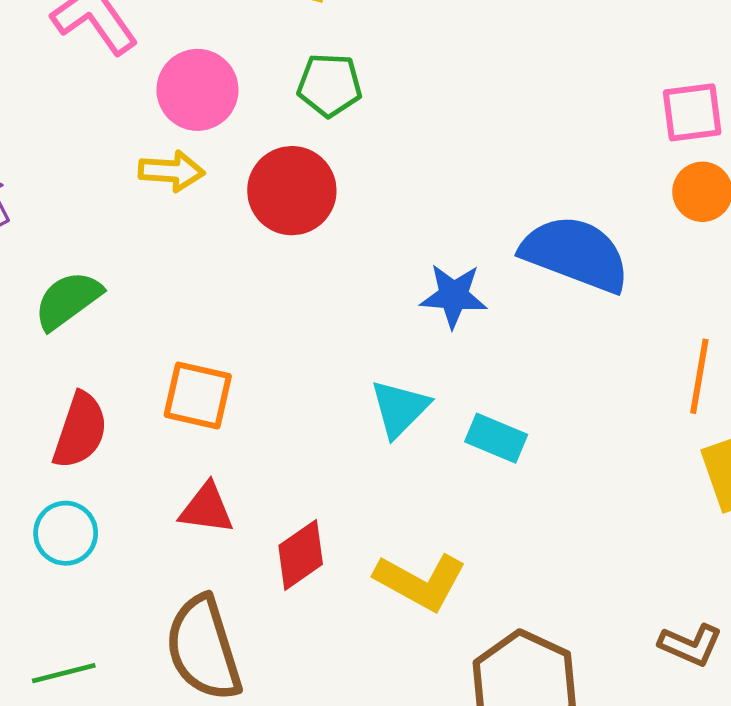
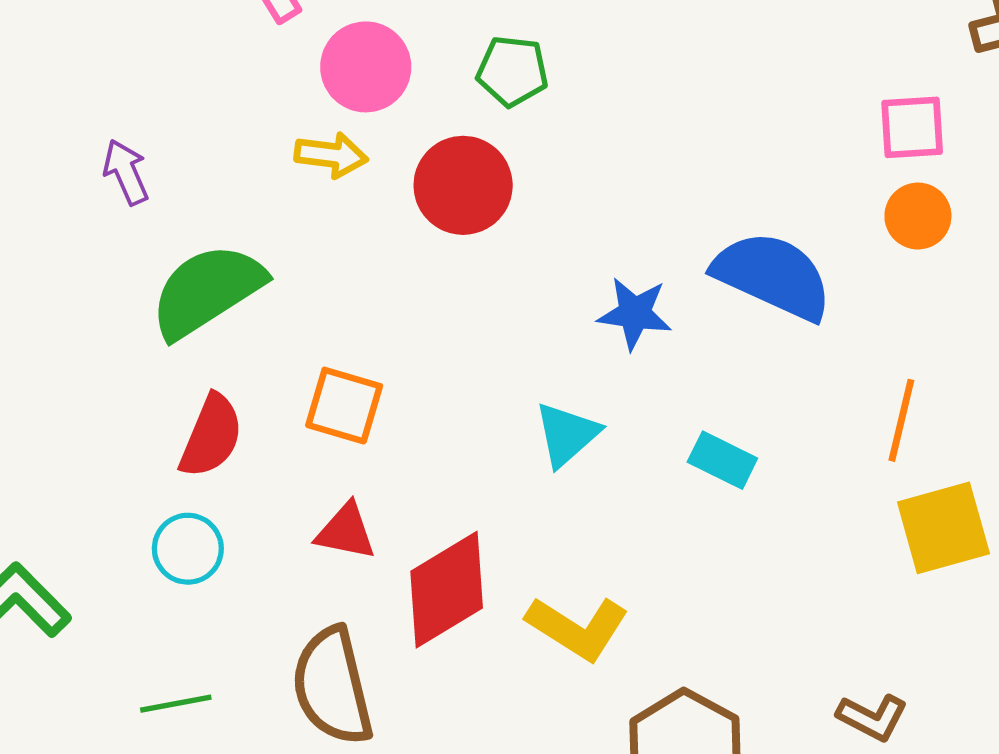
green semicircle: (68, 300) -> (207, 291), size x1.5
cyan rectangle: (496, 438) -> (722, 460), moved
red diamond: (301, 555) -> (447, 590), size x1.5

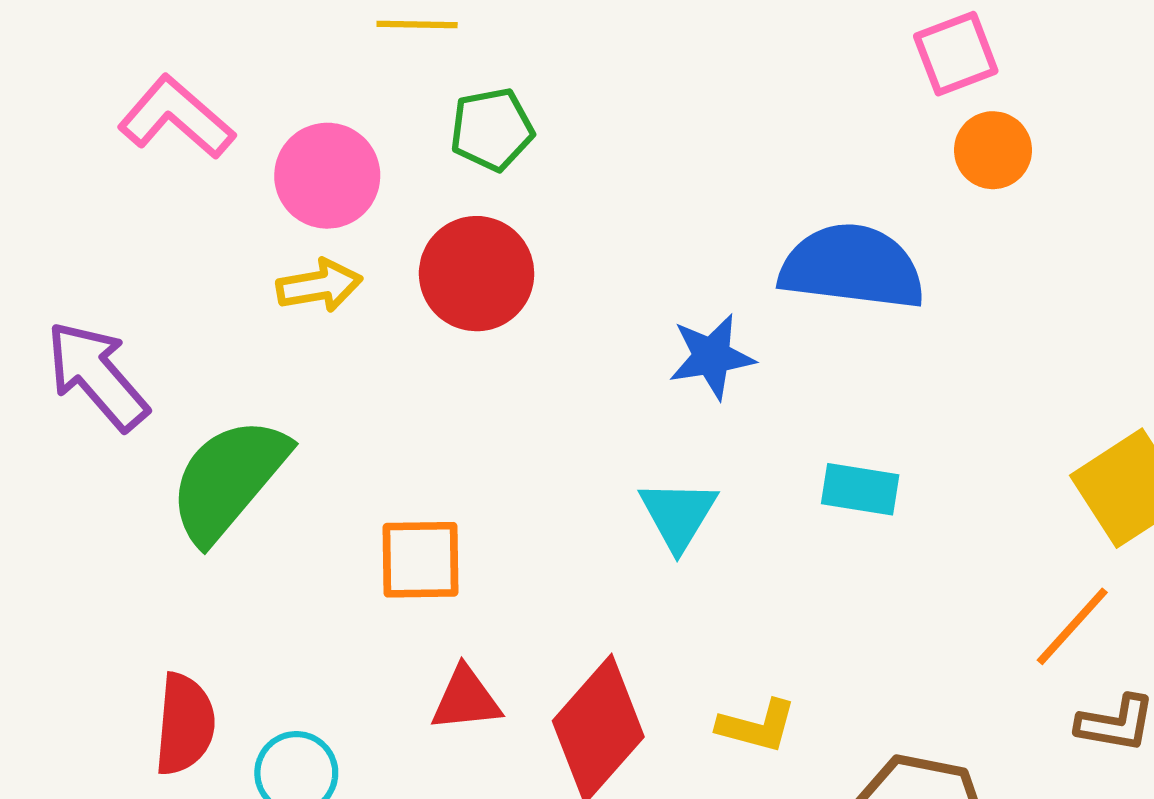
purple arrow: (126, 172) -> (97, 376), size x1.6
orange line: (901, 420) -> (1072, 626), moved, turned 46
red semicircle: (211, 436) -> (185, 724), moved
yellow L-shape: (577, 628) -> (757, 726), size x0.7

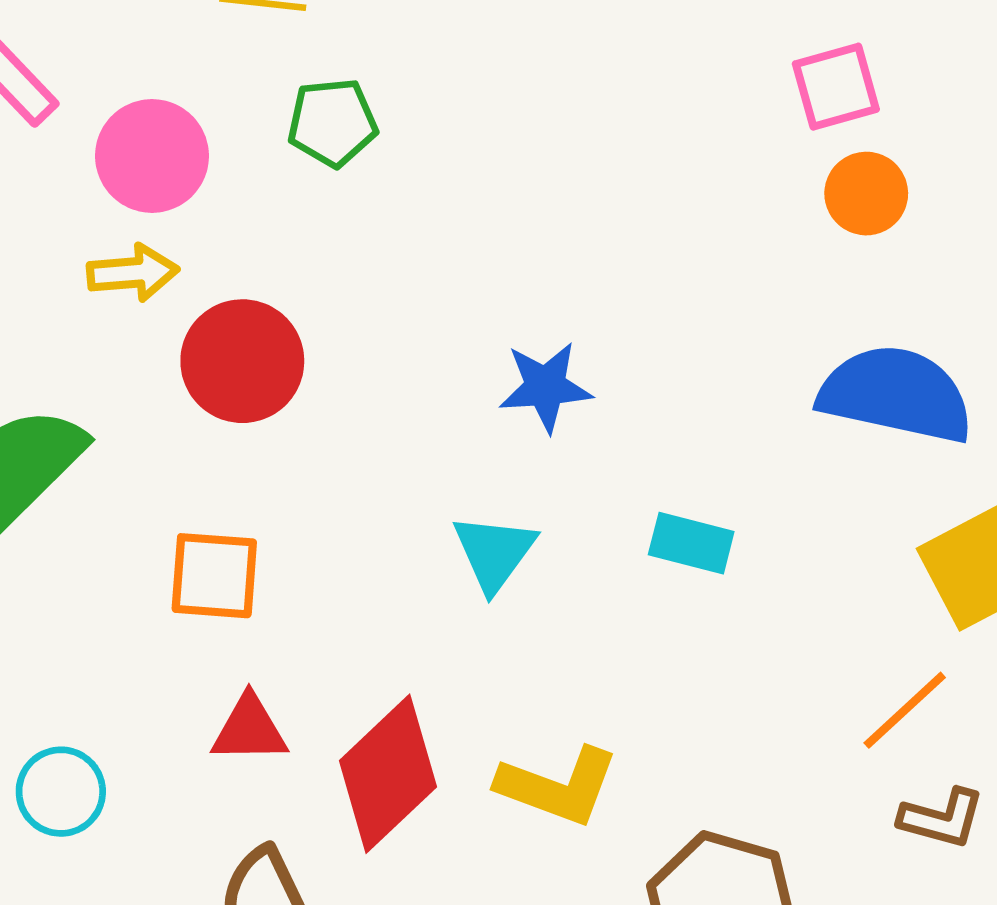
blue semicircle: (852, 267) -> (896, 394), moved
red circle: (477, 274) -> (242, 361), moved
yellow L-shape: (757, 726) -> (558, 786), size x1.4

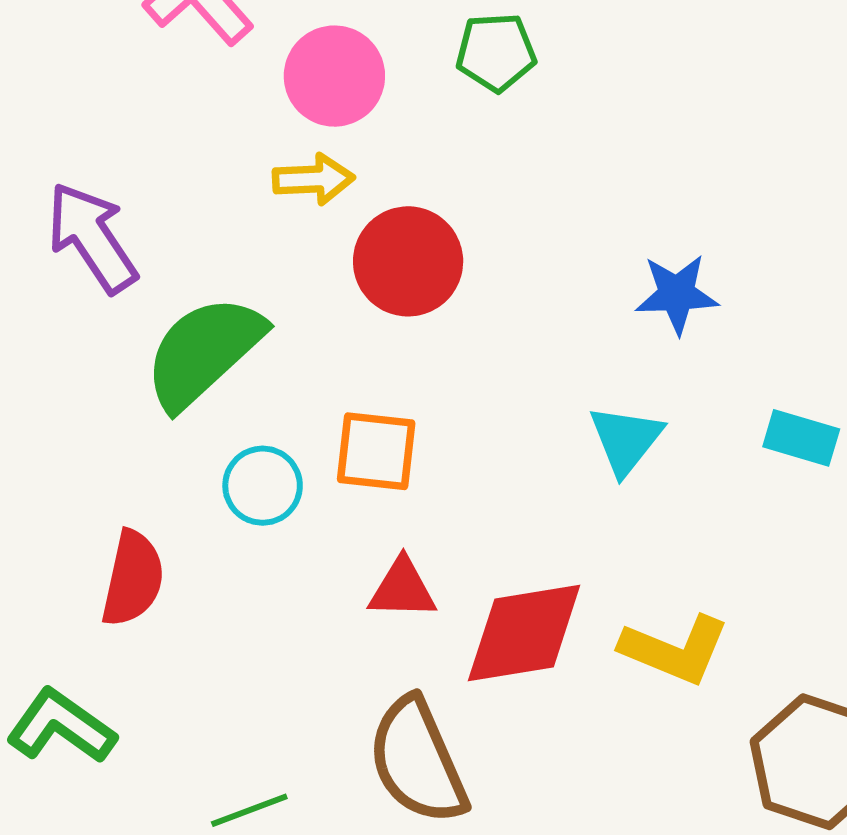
red diamond: (388, 774) -> (524, 633), turned 32
cyan circle: (61, 792) -> (263, 486), moved

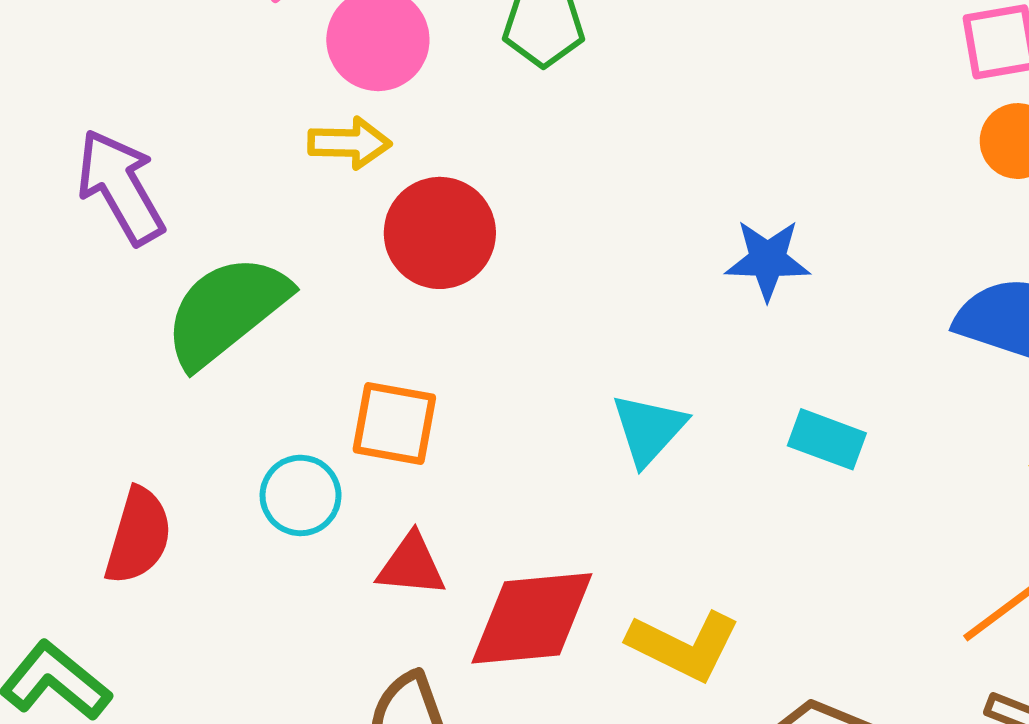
blue star: (677, 294) -> (767, 260), moved
cyan circle: (263, 486) -> (301, 495), moved

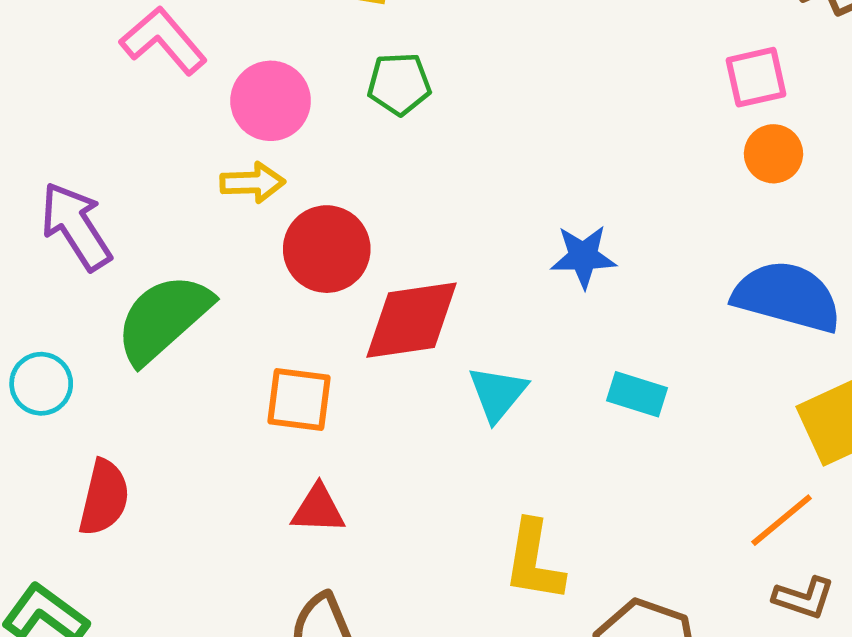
cyan circle: (301, 495) -> (41, 384), moved
red diamond: (532, 618) -> (412, 320), moved
yellow L-shape: (684, 646) -> (534, 561), turned 76

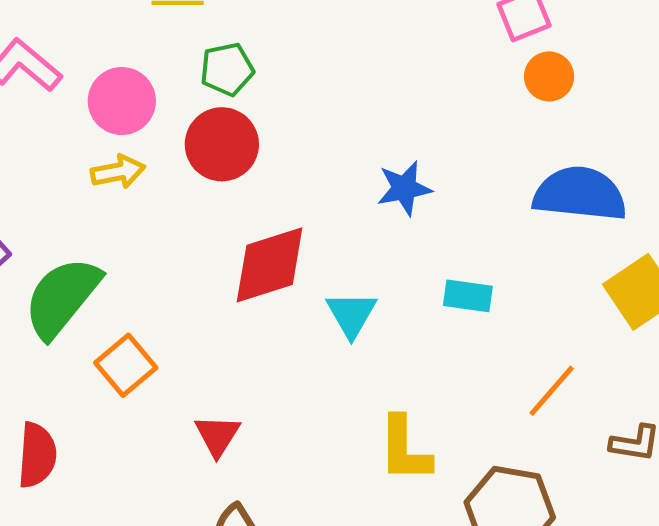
red circle: (327, 249) -> (222, 144), moved
orange square: (299, 399) -> (126, 365), moved, turned -38
red triangle: (318, 509) -> (217, 436), turned -51
orange line: (782, 520) -> (552, 391), moved

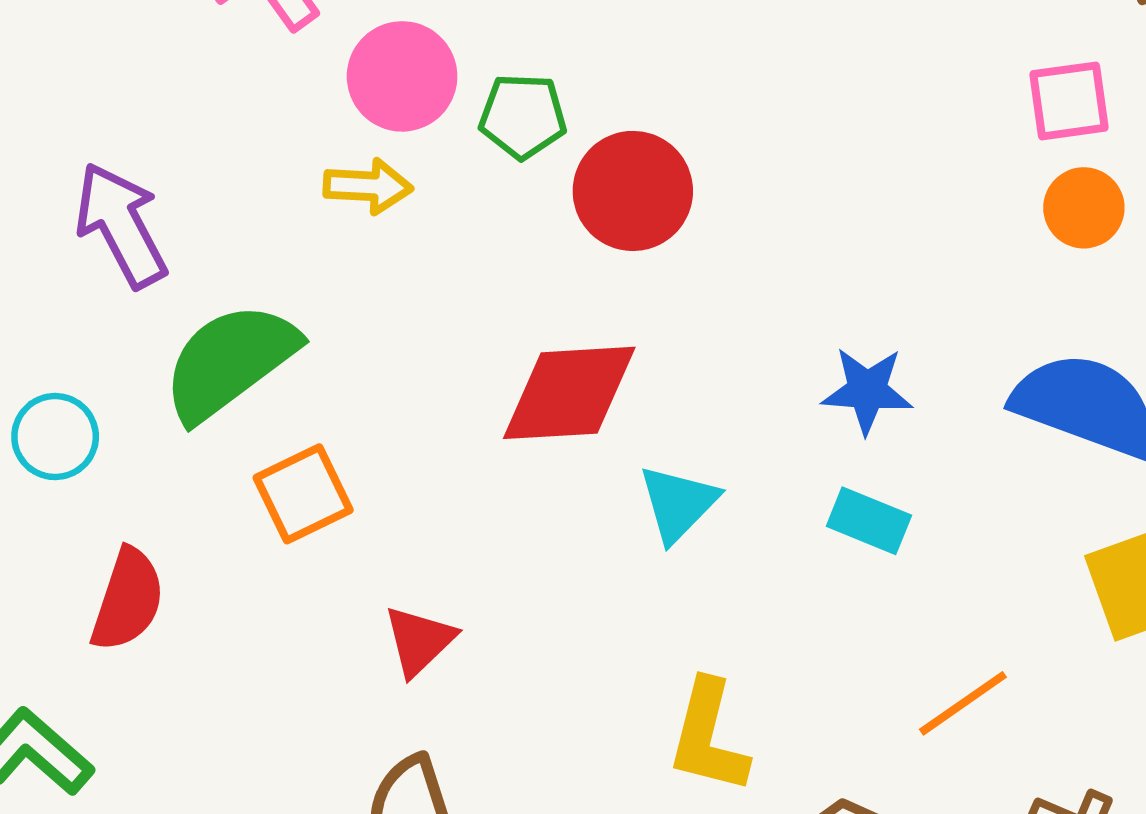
green pentagon: (227, 69) -> (523, 116), moved
red circle: (222, 144) -> (633, 191), moved
blue star: (404, 188) -> (867, 390), moved

